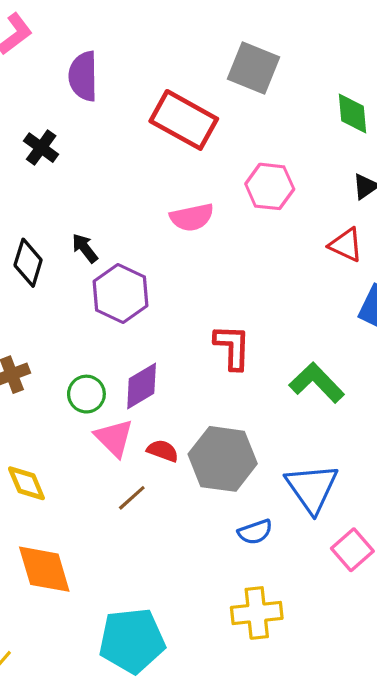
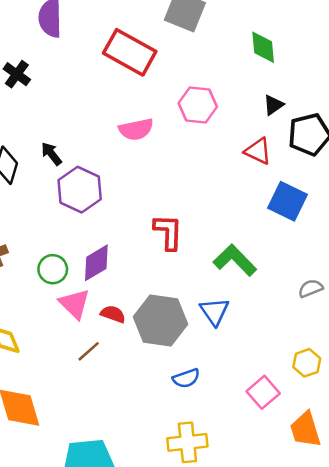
blue triangle: (312, 488) -> (214, 312), moved, size x0.7

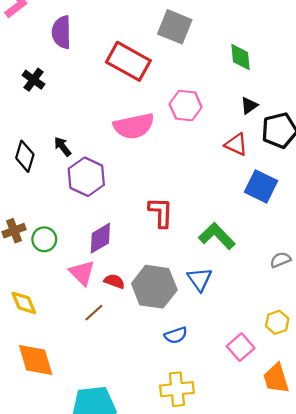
pink semicircle: (136, 129) -> (134, 126), size x1.4
green circle: (53, 269) -> (44, 239), moved

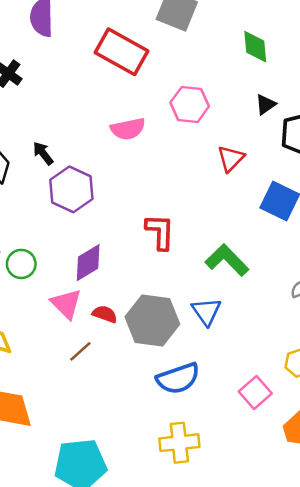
pink semicircle: (134, 126) -> (128, 129), size x0.7
red triangle: (236, 144) -> (231, 158), moved, turned 50
blue semicircle: (176, 335) -> (178, 378), size x1.6

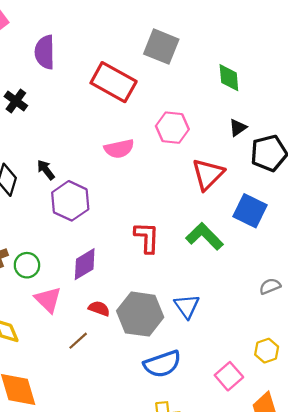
red triangle: (231, 158) -> (208, 174), size x1.4
green L-shape: (227, 260) -> (205, 236), moved
pink triangle: (66, 304) -> (48, 300), moved

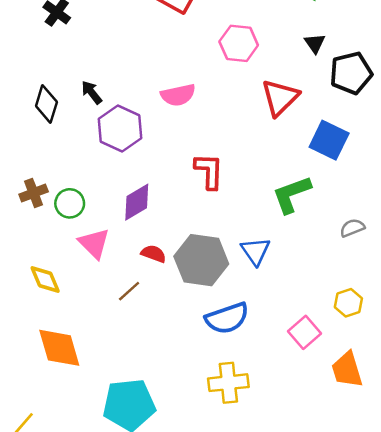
black triangle: (238, 128) -> (315, 43), turned -30
pink semicircle: (119, 149) -> (178, 95), moved
green L-shape: (205, 236) -> (292, 194), moved, turned -66

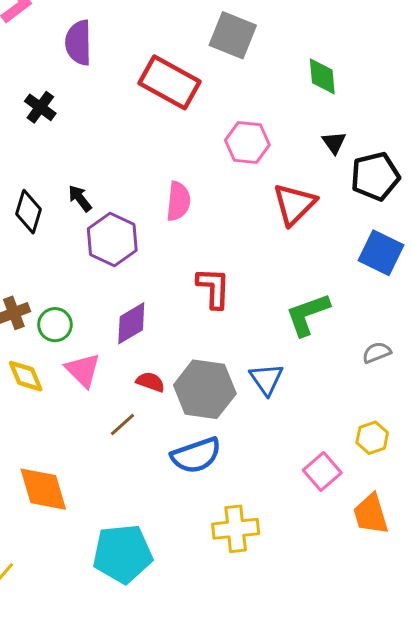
pink semicircle: (178, 95) -> (178, 201), turned -72
blue square: (329, 140) -> (381, 253), moved
yellow diamond: (45, 279) -> (26, 376), moved
blue semicircle: (227, 318) -> (196, 455), moved

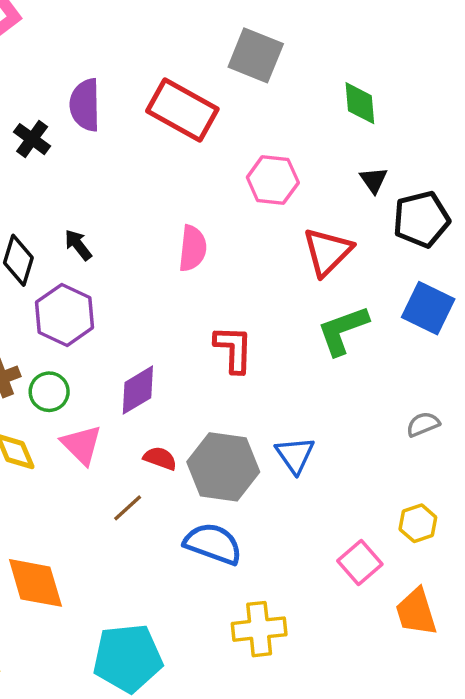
purple semicircle: (78, 43) -> (85, 105), moved
purple hexagon: (112, 239) -> (64, 315), moved
green L-shape: (308, 314) -> (343, 330), moved
blue semicircle: (196, 455) -> (213, 544), turned -141

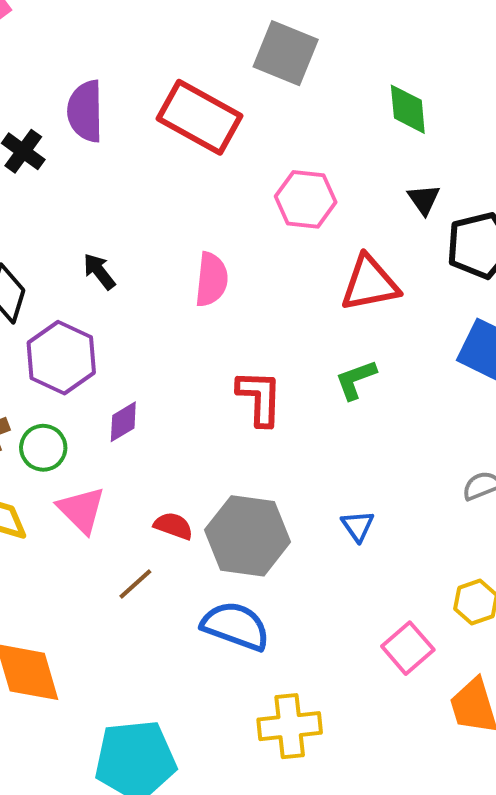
black arrow: (78, 245) -> (99, 271), moved
red triangle: (327, 252) -> (370, 283), turned 34
green L-shape: (343, 330) -> (356, 380), moved, size x0.7
purple diamond: (138, 390) -> (123, 422), moved, size x0.7
blue triangle: (295, 455) -> (358, 526), moved, size x0.7

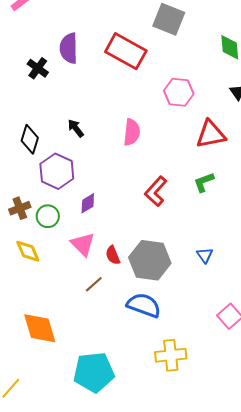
red L-shape: (260, 398) -> (156, 191), turned -140
pink triangle: (81, 510) -> (83, 244), moved
red semicircle: (173, 526) -> (113, 255), turned -132

